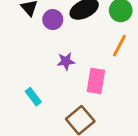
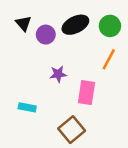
cyan rectangle: (33, 97) -> (27, 107), turned -42

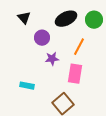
purple circle: (46, 35) -> (42, 38), moved
orange line: (109, 59) -> (79, 47), moved

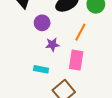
cyan rectangle: (27, 86) -> (41, 69), moved

